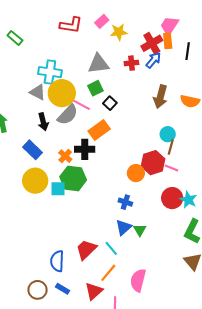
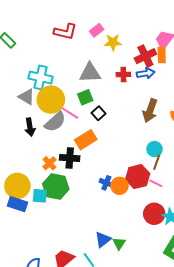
blue arrow: (153, 60) -> (146, 73), turned 36
blue rectangle: (33, 150) -> (18, 204), moved, turned -30
blue cross: (125, 202) -> (106, 183), moved

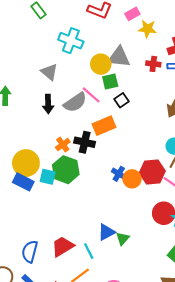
cyan cross: (41, 77) -> (71, 41), moved
yellow circle: (51, 100) -> (101, 64), moved, size x0.7

